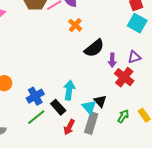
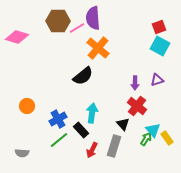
orange cross: (75, 25) -> (98, 48), size x1.6
black semicircle: (94, 48) -> (83, 76), moved
red cross: (124, 77) -> (137, 106), moved
cyan triangle: (89, 107) -> (153, 130), moved

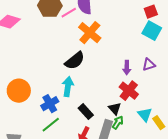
orange circle: (27, 106) -> (19, 91), size x1.5
cyan arrow: (92, 113) -> (68, 87), moved
black rectangle: (81, 130) -> (86, 112), moved
green arrow: (146, 139) -> (118, 123), moved

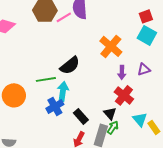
orange cross: (90, 33) -> (111, 46), moved
blue cross: (50, 104) -> (55, 106), moved
green line: (51, 125) -> (46, 79), moved, turned 30

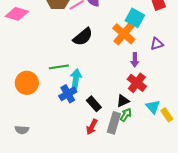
cyan square: (147, 35) -> (135, 18), moved
black semicircle: (70, 65) -> (83, 37), moved
purple triangle: (144, 69) -> (157, 44), moved
black triangle: (110, 113) -> (123, 101), turned 48

